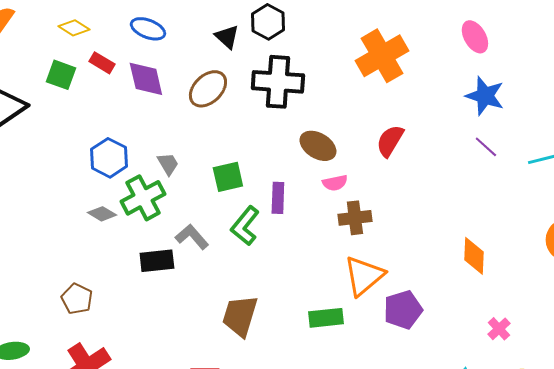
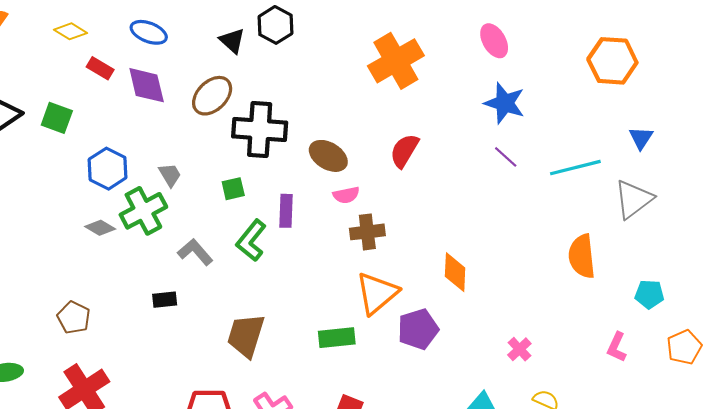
green square: (61, 75) -> (57, 118), moved
black cross: (278, 82) -> (260, 130), moved
green square: (228, 177) -> (233, 189), size x0.7
orange diamond: (474, 256) -> (455, 272), moved
black rectangle: (157, 261) -> (165, 300), moved, size x0.7

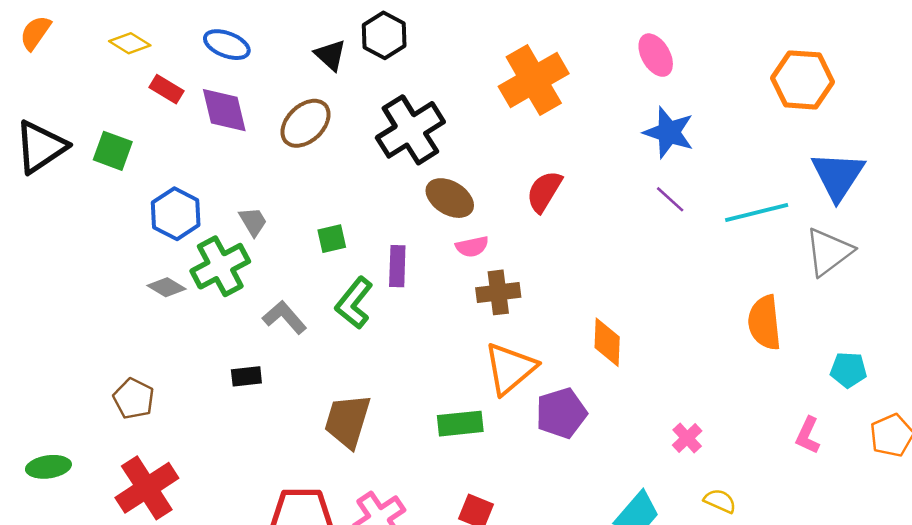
black cross: (260, 130) -> (410, 130), moved, turned -36
blue triangle: (641, 138) -> (838, 176), size x1.8

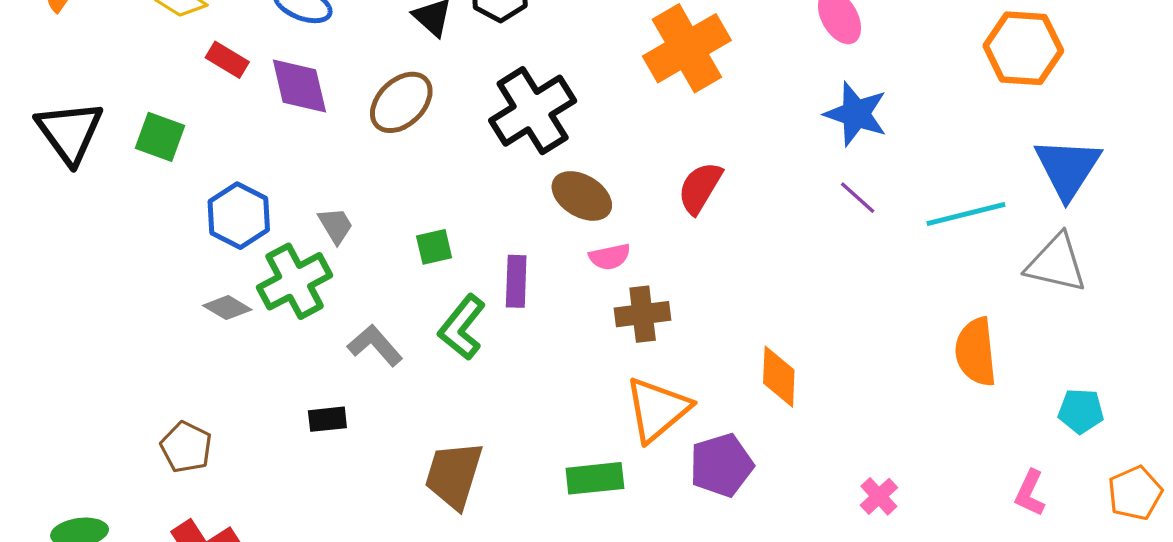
black triangle: (41, 147) -> (70, 132), turned -32
gray triangle: (829, 252) -> (1056, 263), turned 50

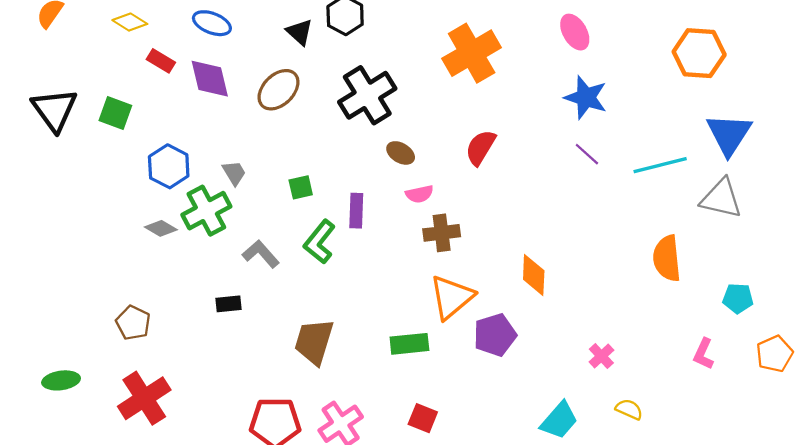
brown ellipse: (582, 196) -> (401, 153), size x0.7

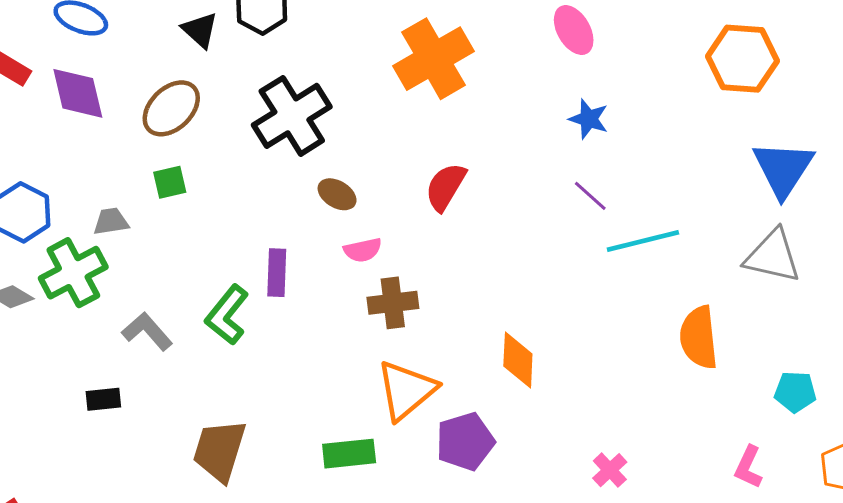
blue star: (586, 97) -> (589, 119), size x0.7
cyan line: (660, 165) -> (643, 241), moved
gray trapezoid: (234, 173) -> (111, 221), turned -68
green square: (301, 187) -> (170, 182), moved

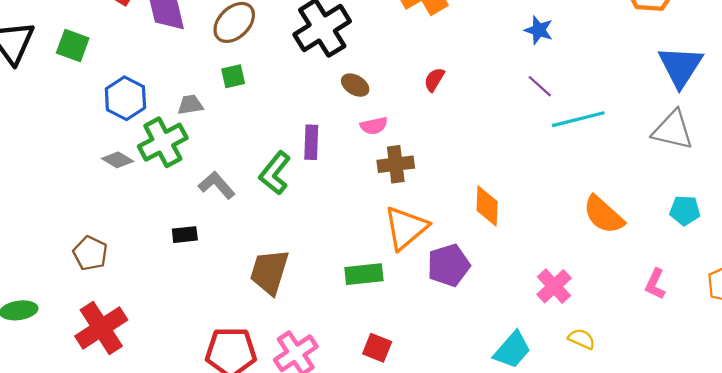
red semicircle: (446, 187) -> (434, 80), size x0.7
orange semicircle: (699, 337) -> (604, 215), moved, turned -42
cyan pentagon: (795, 392) -> (685, 210), moved
pink cross: (610, 470) -> (554, 286), size x1.4

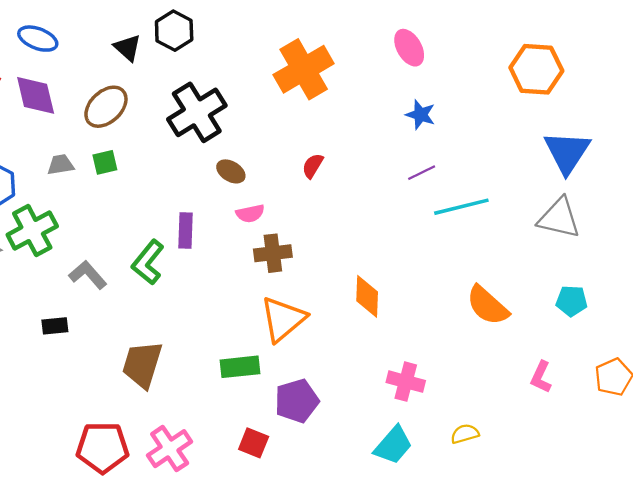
purple line: (540, 86) -> (422, 173), turned -68
gray trapezoid: (190, 105) -> (61, 165), moved
purple pentagon: (449, 265) -> (297, 401), moved
pink cross: (554, 286) -> (406, 382), moved, turned -32
yellow semicircle: (582, 339) -> (465, 434), turned -40

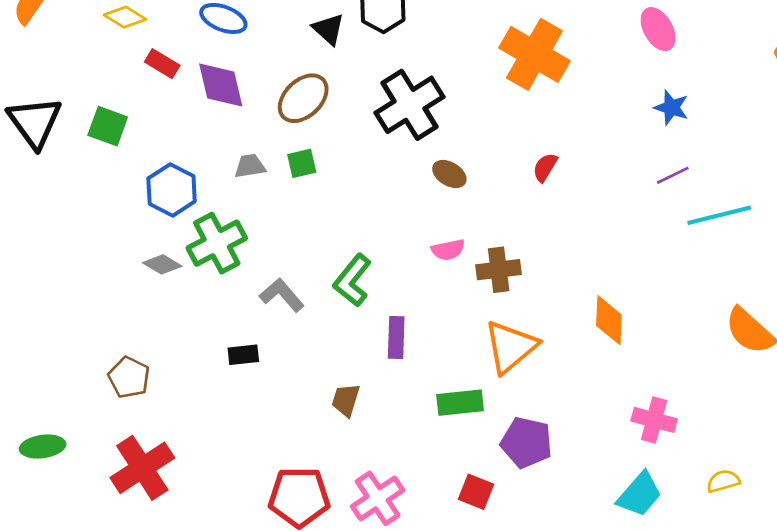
orange cross: (304, 69) -> (534, 54), turned -30
pink semicircle: (250, 213) -> (448, 250), moved
purple rectangle: (185, 230) -> (396, 338), moved
brown trapezoid: (142, 364) -> (346, 400), size x0.6
purple pentagon: (297, 401) -> (526, 443), turned 30

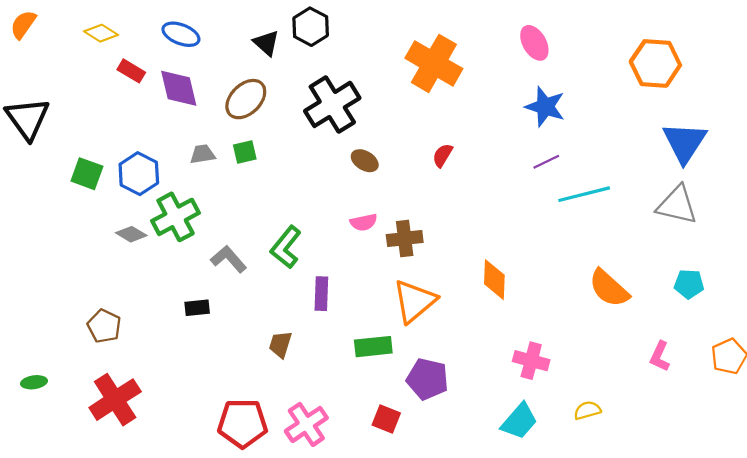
blue star: (671, 108) -> (545, 107), size x1.4
green square: (108, 126) -> (87, 174), moved
green ellipse: (43, 447) -> (34, 382), size x0.7

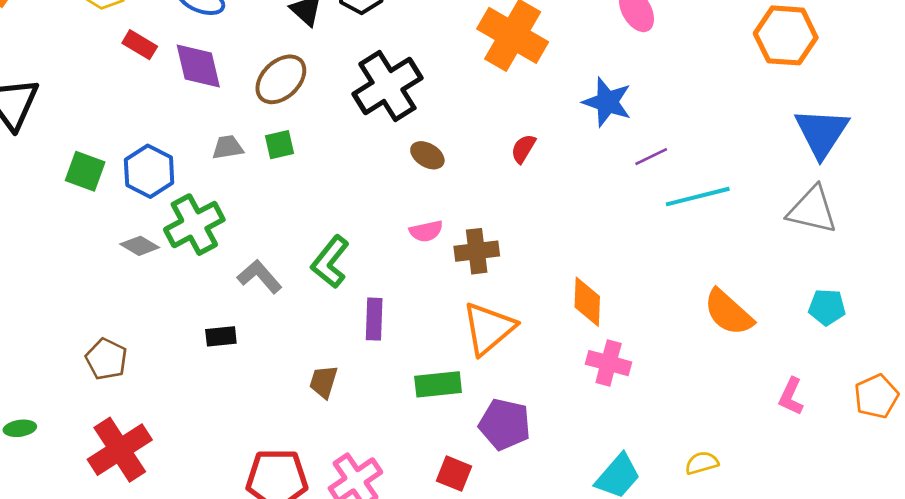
blue star: (545, 107) -> (607, 102), moved
pink cross: (531, 361) -> (609, 363), moved

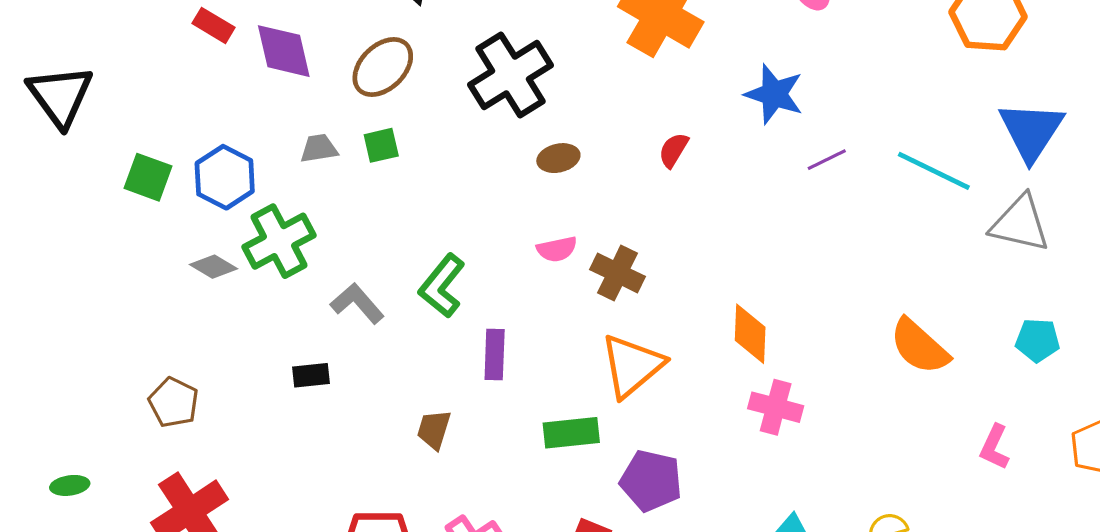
brown ellipse: (427, 155) -> (558, 158), turned -44
cyan line: (698, 197) -> (934, 171), moved, turned 40
brown cross: (477, 251) -> (618, 273), turned 33

